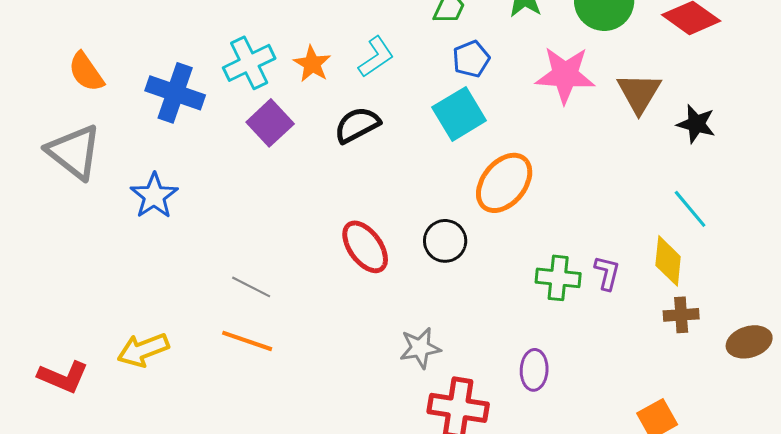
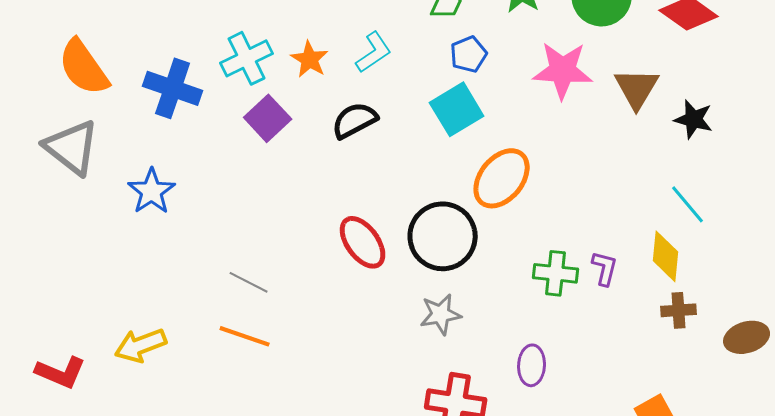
orange semicircle: (86, 72) -> (84, 67), size x1.4
black circle: (445, 241) -> (443, 236), size x1.6
gray star: (420, 348) -> (441, 314), moved

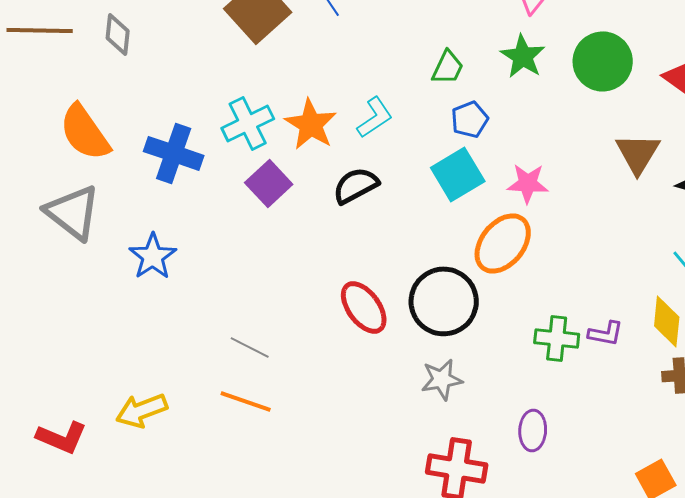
orange star: (310, 59) -> (311, 124), size x1.4
pink star: (563, 70) -> (528, 183), moved, size x0.7
purple L-shape: (605, 268) -> (606, 333), turned 87

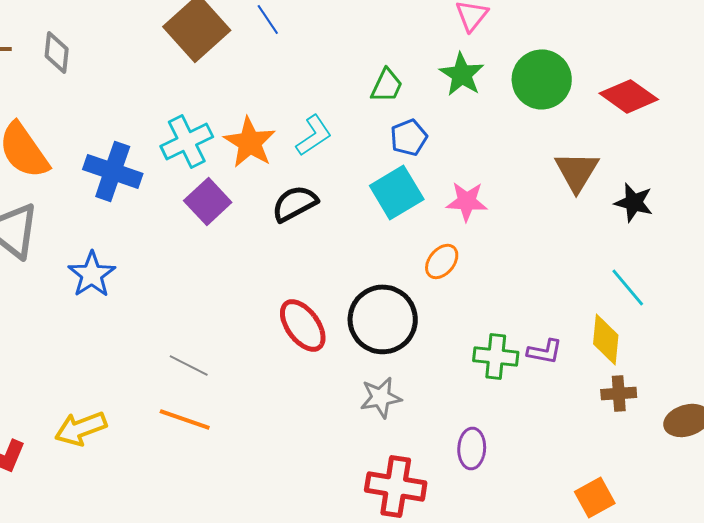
orange ellipse: (503, 243) -> (442, 261), size x0.6

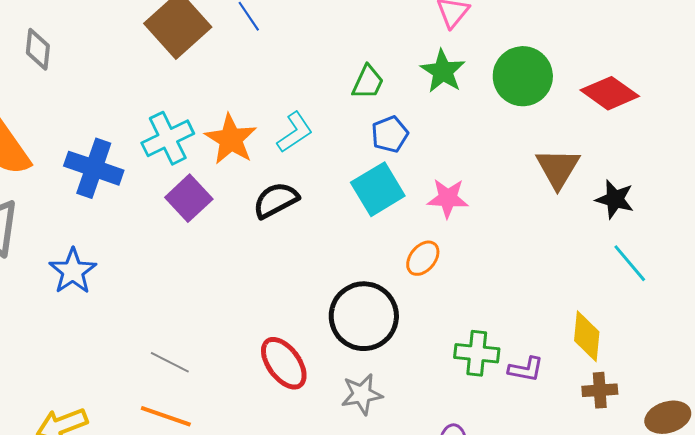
cyan line: (628, 287) -> (630, 263), moved
red ellipse: (303, 325) -> (284, 363), moved
purple L-shape: (545, 351) -> (526, 369), moved

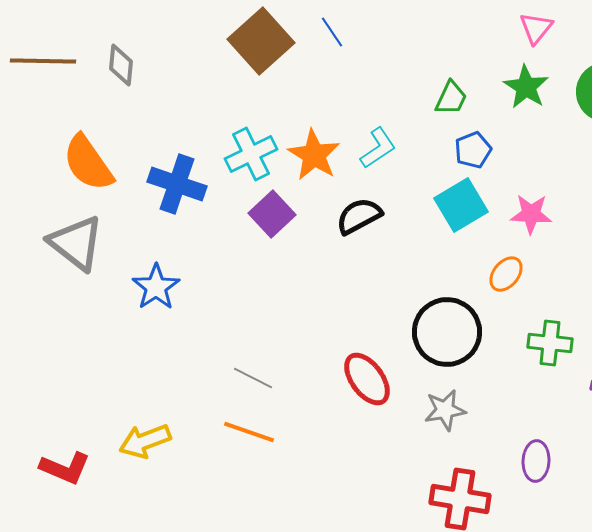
green cross: (477, 353) -> (550, 343), moved

